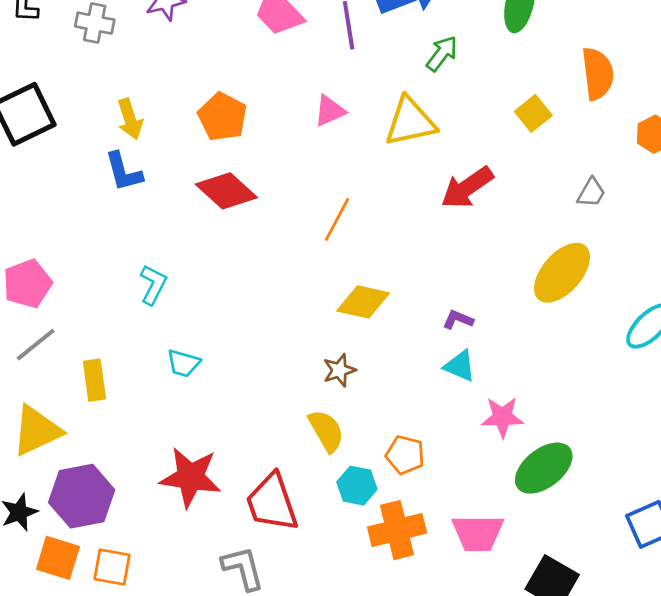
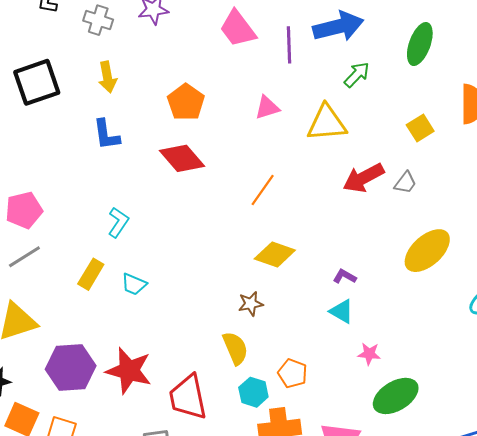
yellow arrow: (130, 119) -> (107, 77), moved
gray trapezoid: (591, 193) -> (405, 183), moved
yellow rectangle: (94, 380) -> (91, 274), moved, turned 32
pink star: (502, 417) -> (369, 354), size x0.7
purple hexagon: (82, 496) -> (71, 368), moved

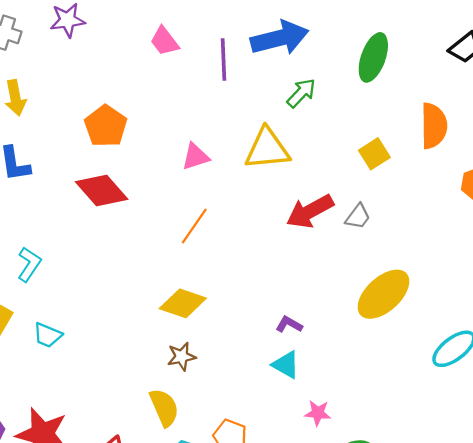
pink trapezoid: (238, 29) -> (164, 41), size x0.7
pink triangle: (267, 108) -> (195, 157), moved
yellow diamond: (275, 254) -> (183, 303), moved

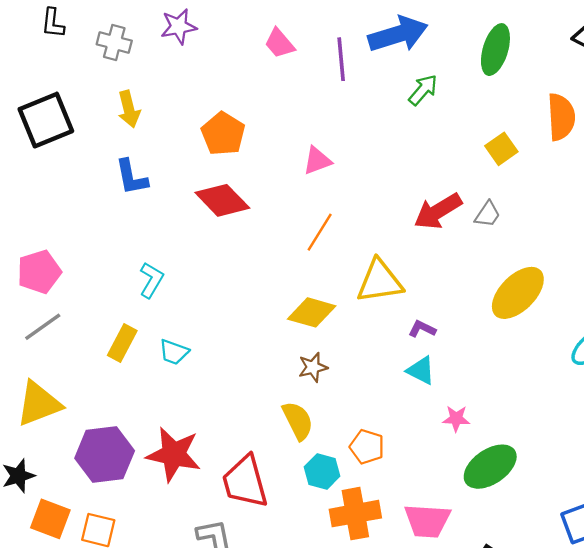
yellow triangle: (267, 149) -> (380, 281), moved

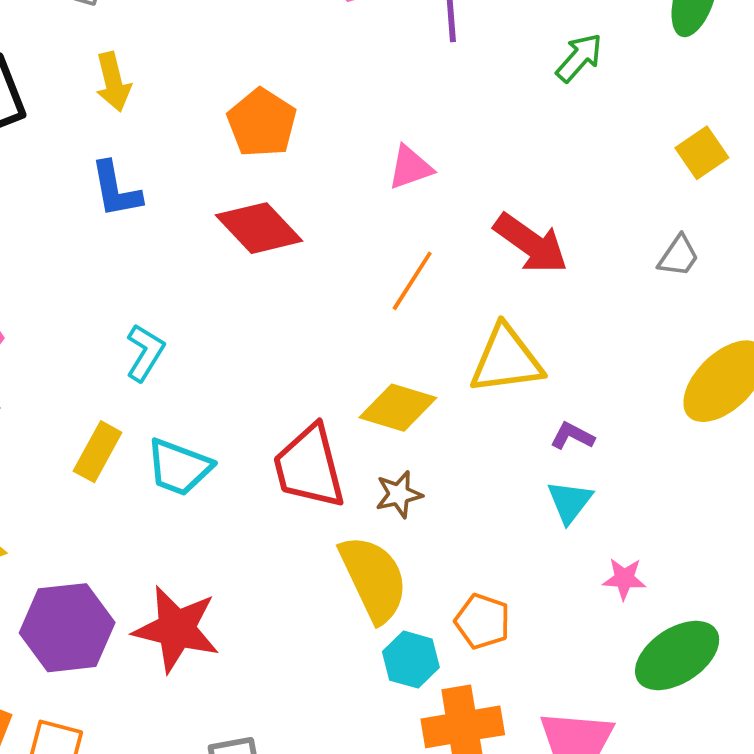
red arrow: (438, 211) -> (531, 243), moved, turned -114
cyan trapezoid: (174, 352) -> (179, 467), size x1.4
cyan triangle: (421, 370) -> (570, 502), turned 40
yellow semicircle: (298, 421) -> (374, 579), size x1.4
red trapezoid: (245, 482) -> (309, 467), moved

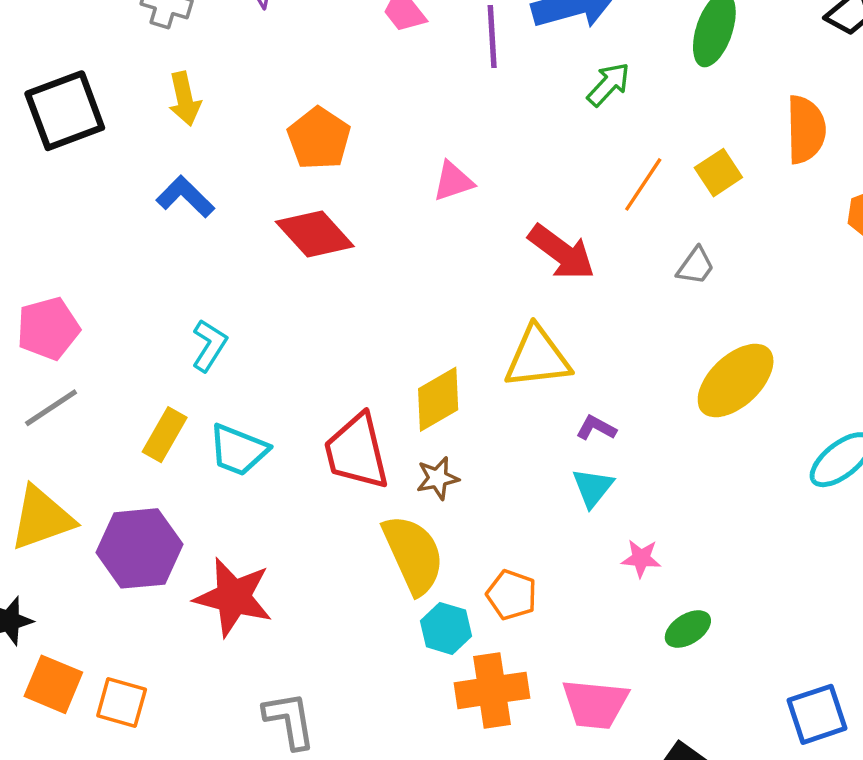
blue L-shape: (116, 190) -> (185, 197), turned 144
orange line: (412, 281) -> (643, 184), moved
yellow diamond: (398, 408) -> (438, 399), turned -48
purple hexagon: (67, 628) -> (139, 548), moved
green ellipse: (677, 655) -> (688, 629), size x0.6

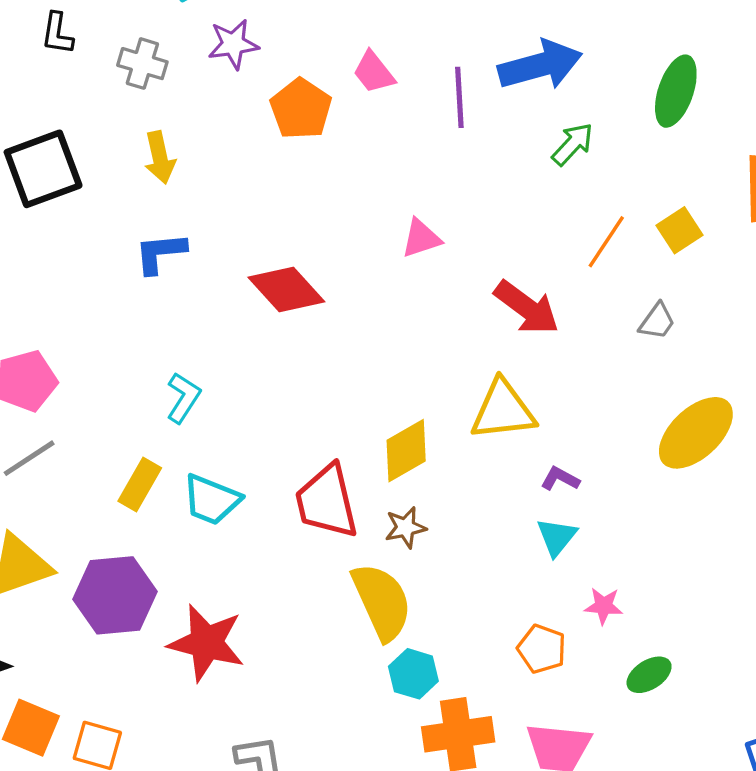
orange pentagon: (319, 138) -> (301, 109), moved
blue L-shape: (185, 197) -> (160, 253), turned -50
orange pentagon: (512, 595) -> (542, 649), moved

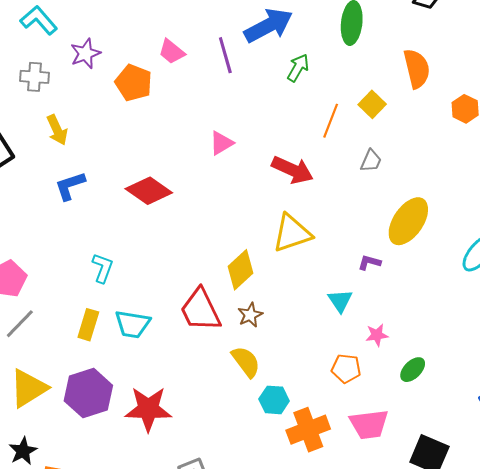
purple L-shape: (560, 479) -> (369, 262), moved
yellow semicircle: (382, 602) -> (246, 362), size x0.7

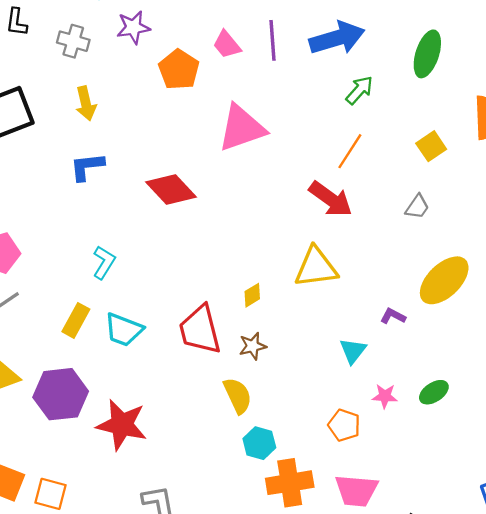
purple line: (225, 55) -> (273, 40), moved
orange line: (331, 121) -> (350, 151), moved
pink triangle: (221, 143) -> (242, 128), moved, size x1.8
yellow diamond: (240, 270) -> (252, 295), size x0.6
green ellipse: (413, 370) -> (434, 392), moved

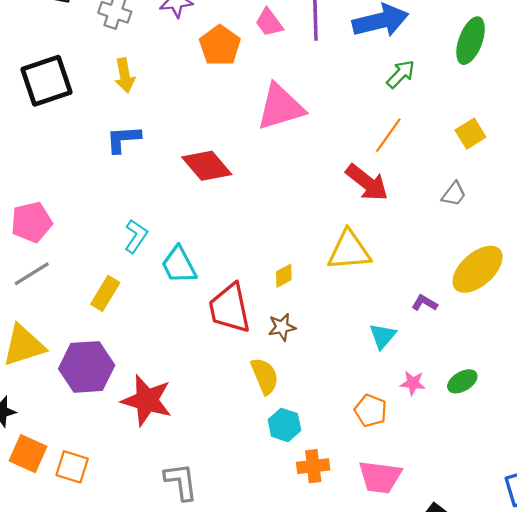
cyan trapezoid: (124, 330) -> (179, 265), moved, turned 39
orange cross: (290, 483) -> (313, 466), size x0.7

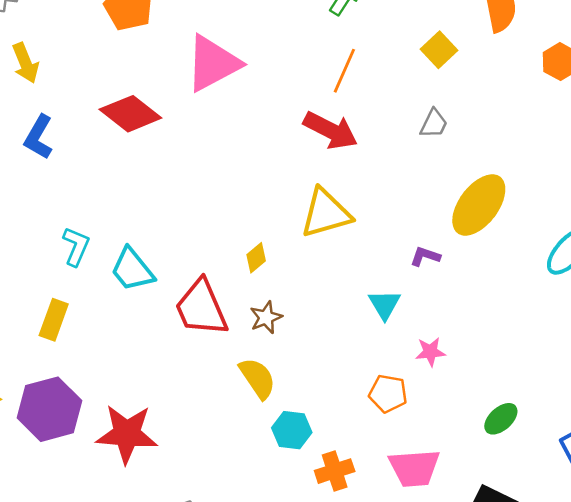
blue L-shape: (123, 139) -> (39, 137), turned -45
red diamond: (207, 166) -> (130, 114), moved
green ellipse: (462, 381) -> (501, 419), moved

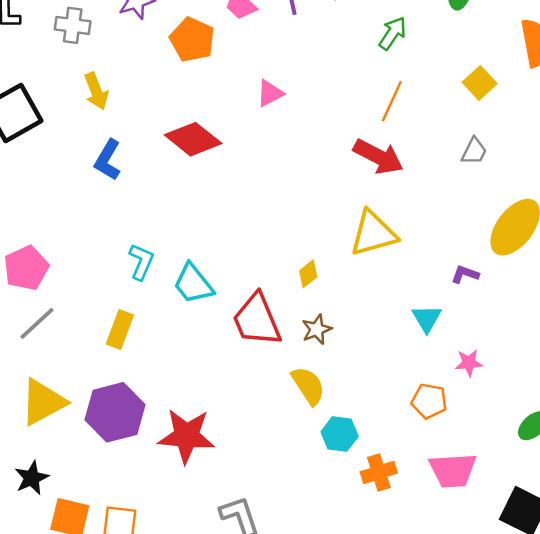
pink triangle: (213, 63) -> (270, 93), size x0.5

